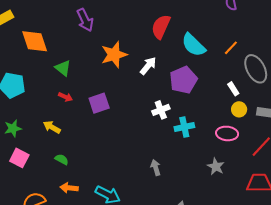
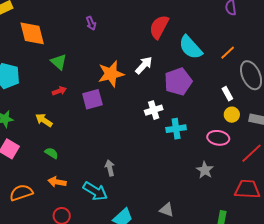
purple arrow: (85, 20) -> (91, 23), moved, size x0.6
orange star: (114, 55) -> (111, 74), moved
red arrow: (65, 97) -> (59, 91), turned -48
gray arrow: (156, 168) -> (110, 168), moved

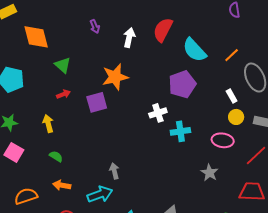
white arrow: (144, 65) -> (129, 38), moved, turned -30
yellow arrow: (44, 120) -> (48, 124), turned 42
cyan arrow: (95, 191) -> (100, 194), turned -50

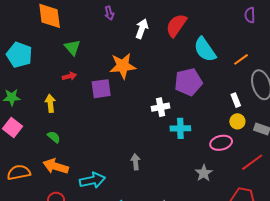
pink ellipse: (223, 140) -> (221, 143), turned -30
gray arrow: (114, 171) -> (136, 162), moved
orange arrow: (62, 185) -> (56, 166), size x1.4

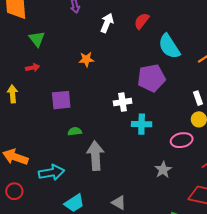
red semicircle: (176, 25) -> (142, 21), size x0.7
orange star: (123, 66) -> (86, 59), size x0.6
purple square: (101, 89) -> (61, 100), moved
green semicircle: (54, 137) -> (75, 131), moved, turned -48
gray arrow: (136, 162) -> (95, 156), size x1.8

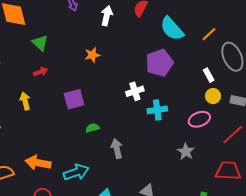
gray arrow: (95, 156) -> (117, 149), size x0.7

